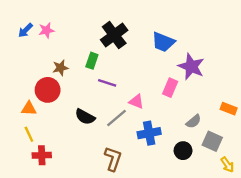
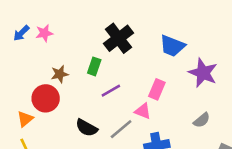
purple line: (107, 83) -> (111, 91), turned -48
pink rectangle: (170, 88) -> (157, 89), moved
orange triangle: (29, 109) -> (25, 119), turned -42
gray semicircle: (194, 121) -> (202, 120), moved

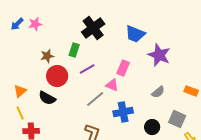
red circle: (46, 98) -> (57, 76), moved
black semicircle: (87, 128) -> (47, 98), moved

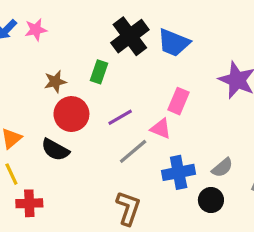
blue trapezoid: (135, 34) -> (174, 43), moved
purple line: (87, 69) -> (120, 117), moved
gray semicircle: (158, 92) -> (222, 168), moved
black circle: (152, 127) -> (211, 200), moved

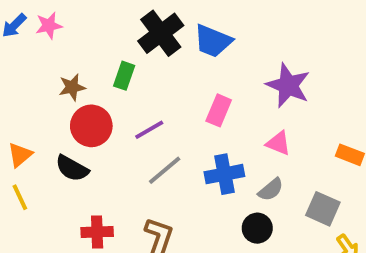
pink triangle: (161, 129) -> (278, 143), moved
blue cross: (179, 172) -> (224, 174), moved
red cross: (29, 203) -> (97, 232), moved

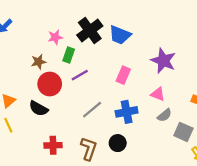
pink star: (49, 26) -> (55, 37), moved
purple line: (149, 130) -> (80, 75), moved
gray semicircle: (271, 190) -> (164, 115), moved
black circle: (257, 228) -> (118, 143), moved

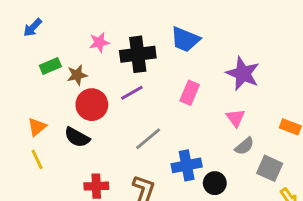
black cross: (90, 31) -> (138, 54), moved, turned 30
green rectangle: (69, 55) -> (50, 66), moved, turned 48
pink triangle: (158, 94) -> (236, 118), turned 32
blue cross: (127, 112) -> (187, 165), moved
black circle: (118, 143) -> (215, 183), moved

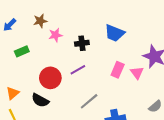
black cross: (138, 54) -> (82, 43), size x0.6
brown star: (77, 75) -> (40, 21), moved
pink triangle: (236, 118) -> (137, 73), moved

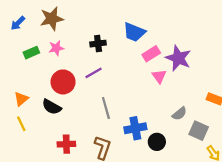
brown star: (40, 21) -> (52, 19), size x1.5
pink star: (55, 35) -> (56, 48), moved
pink rectangle: (118, 70) -> (151, 54), moved, turned 35
gray line: (89, 101) -> (106, 108), turned -66

